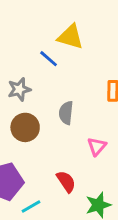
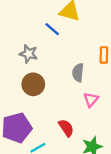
gray star: (19, 89) -> (29, 54), turned 30
gray semicircle: (66, 113) -> (78, 73), moved

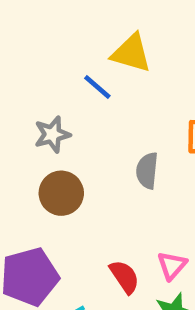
gray star: (29, 54) -> (52, 134), turned -30
pink triangle: (91, 100) -> (172, 265), moved

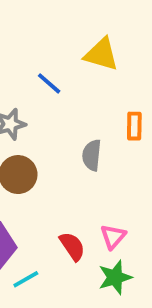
yellow triangle: (131, 53) -> (101, 54), moved

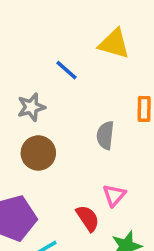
pink triangle: (113, 237) -> (114, 195), moved

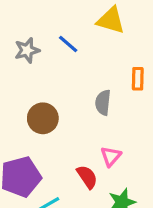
gray star: (31, 107) -> (27, 50), moved

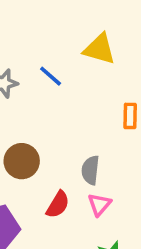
gray semicircle: (103, 102) -> (90, 170), moved
red semicircle: (87, 177) -> (58, 205), moved, turned 65

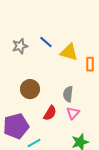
yellow triangle: (99, 49) -> (69, 52), moved

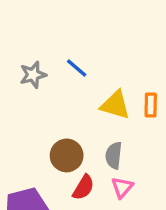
yellow triangle: (69, 52) -> (115, 105), moved
brown circle: (30, 89) -> (67, 155), moved

